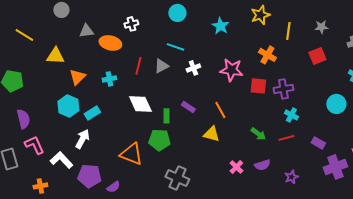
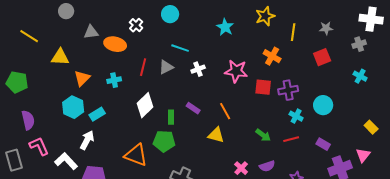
cyan circle: (177, 13) -> (170, 14), moved
white cross: (131, 24) -> (136, 25), turned -32
white diamond: (140, 104) -> (145, 105), turned 70
cyan circle: (336, 104) -> (323, 105), moved

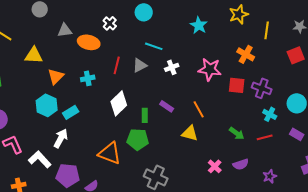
purple cross: (288, 90) -> (262, 88), turned 30
purple rectangle: (323, 144) -> (297, 134), moved

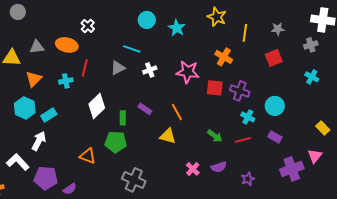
cyan circle: (144, 12) -> (147, 20), moved
yellow star: (239, 14) -> (217, 17), turned -30
gray triangle: (65, 30) -> (37, 47), moved
red line: (117, 65) -> (85, 68), moved
orange triangle: (110, 153) -> (88, 156), size x0.7

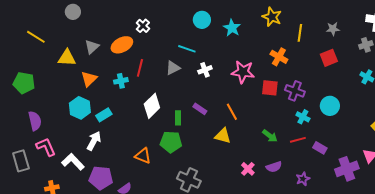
orange ellipse: (67, 45) -> (122, 45), turned -40
gray triangle: (37, 47) -> (92, 47), turned -35
purple rectangle: (275, 137) -> (320, 148), moved

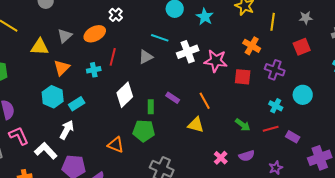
white cross: (205, 70) -> (188, 52), moved, size x1.5
purple cross: (295, 91) -> (275, 70), moved

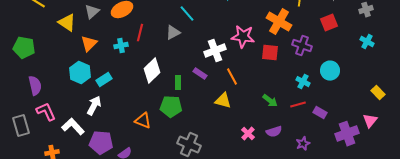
cyan line: (160, 38) -> (187, 14), turned 30
orange cross: (252, 46) -> (279, 22), size x1.4
yellow triangle: (40, 47) -> (67, 23), turned 30
white cross: (188, 52) -> (215, 51), moved

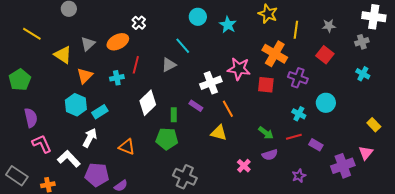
red square: (329, 23) -> (325, 55), turned -30
green pentagon: (24, 48) -> (20, 80), turned 30
orange triangle: (143, 121) -> (127, 147), moved
gray rectangle: (21, 126) -> (17, 176), moved, turned -40
purple semicircle: (274, 132) -> (270, 155), moved

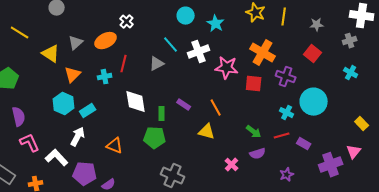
yellow line: (296, 30) -> (284, 17), moved
white cross: (211, 83) -> (199, 52), moved
white diamond: (148, 103) -> (136, 102), turned -55
cyan circle: (326, 103) -> (314, 102), size x1.4

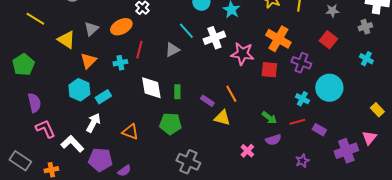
purple rectangle: (184, 105) -> (207, 101), moved
green rectangle: (162, 114) -> (177, 92), moved

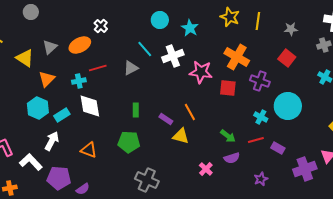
red line: (139, 50) -> (98, 68), turned 60
white diamond: (151, 88) -> (90, 106), moved

